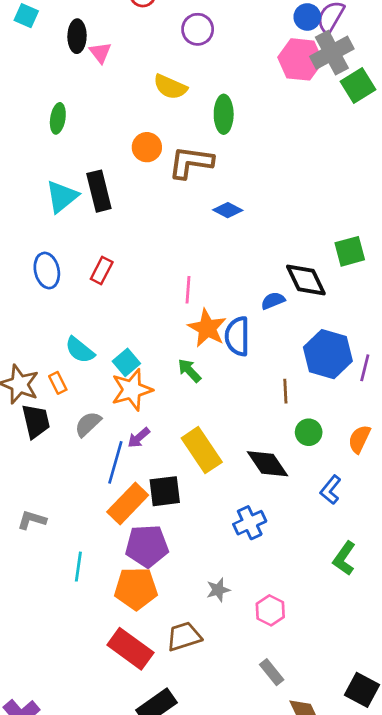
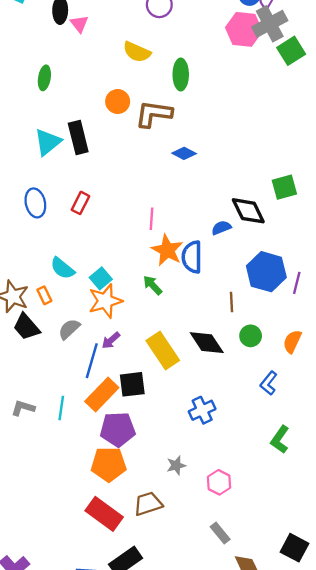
black trapezoid: (36, 421) -> (26, 327), turned 152
black diamond: (268, 464) -> (207, 343), moved
cyan line: (78, 567) -> (61, 408), moved

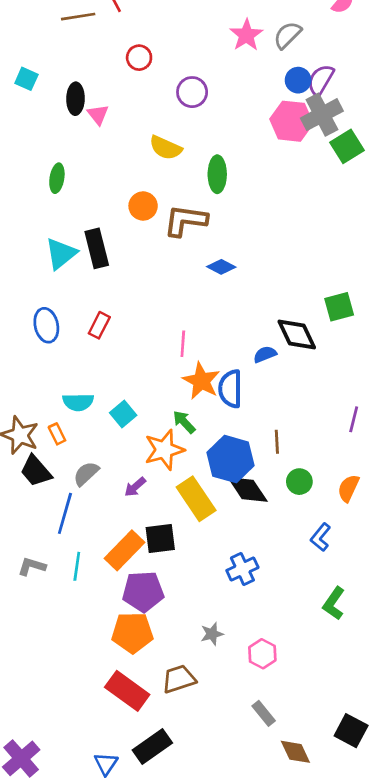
cyan semicircle: (62, 268) -> (78, 402), turned -40
blue hexagon: (266, 272) -> (230, 459), moved
orange star: (105, 301) -> (164, 450), moved
blue line: (92, 361) -> (65, 513), moved

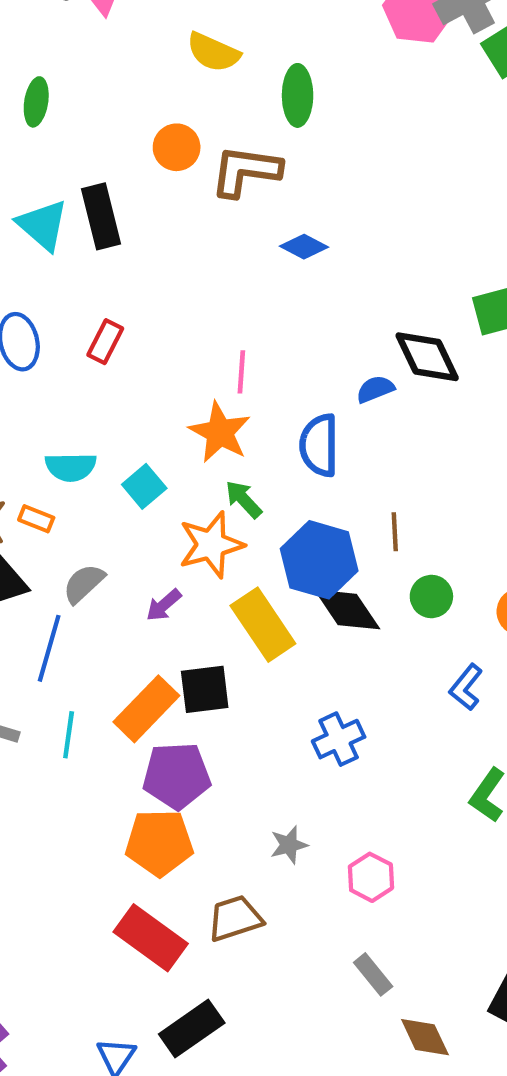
cyan triangle: (61, 254) -> (43, 225), turned -40
orange star: (201, 381) -> (220, 432), moved
orange rectangle: (57, 434) -> (36, 519), turned -42

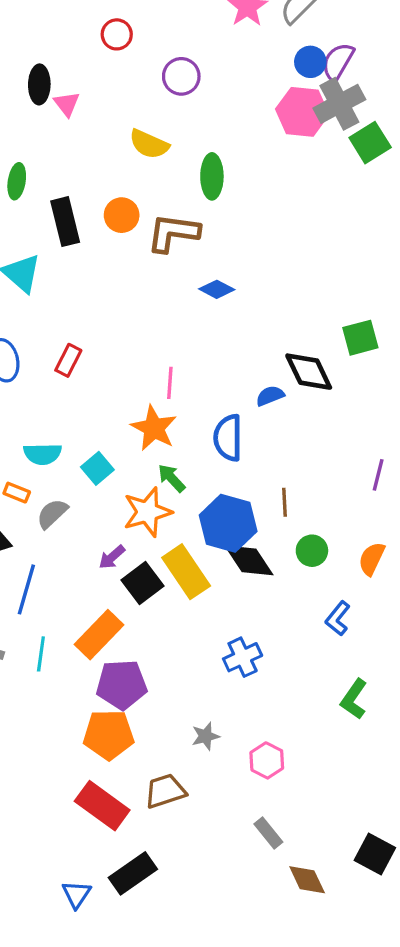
black rectangle: (101, 216) -> (65, 222), moved
gray semicircle: (84, 584) -> (52, 514), moved
black square: (205, 689) -> (143, 583), moved, turned -30

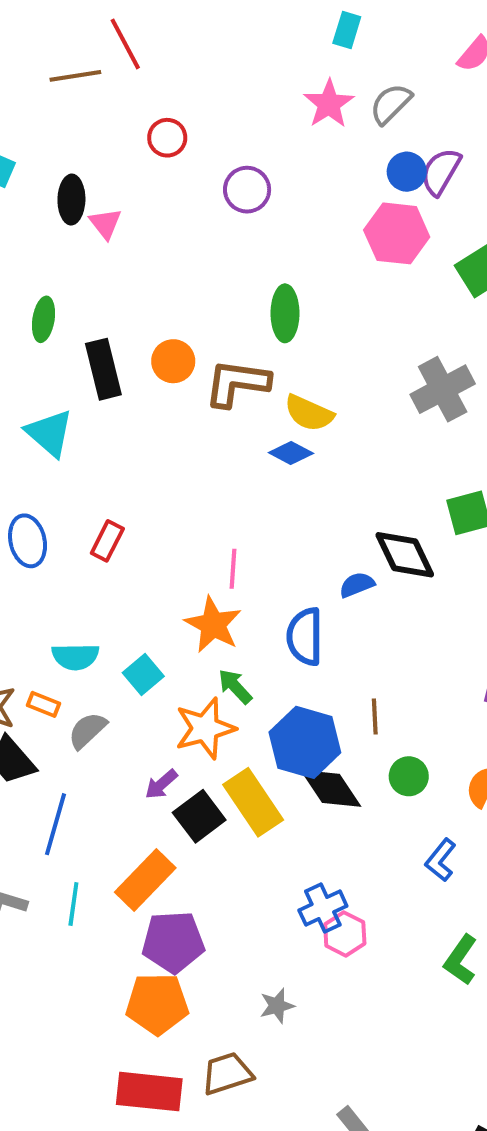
gray cross: (339, 104) -> (443, 389), moved
yellow semicircle: (149, 144) -> (309, 413), moved
pink hexagon: (267, 760) -> (345, 934), moved
red rectangle: (102, 806) -> (149, 1092), turned -30

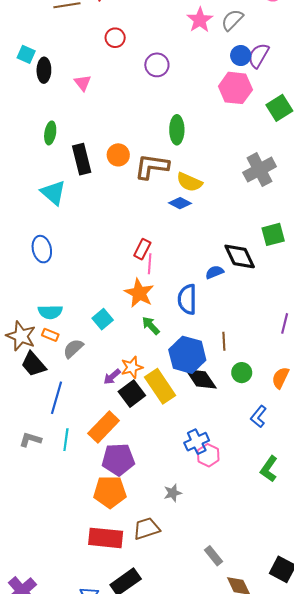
black ellipse: (71, 200) -> (44, 70), moved
red rectangle: (107, 541) -> (142, 249), moved
cyan semicircle: (75, 657) -> (50, 312), moved
orange star: (205, 728) -> (132, 367), moved, size x0.7

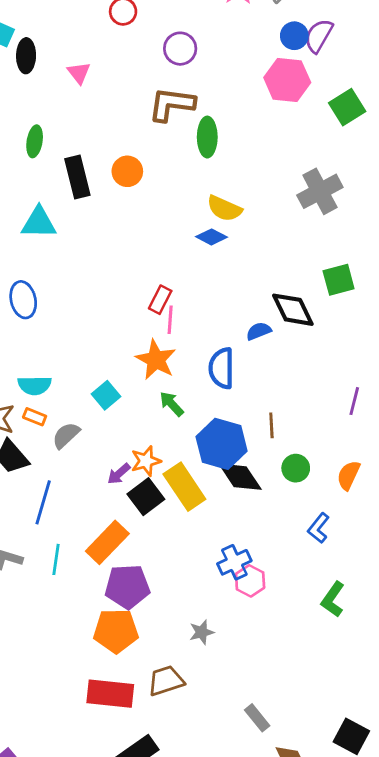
brown L-shape: (152, 166) -> (172, 104), moved
cyan triangle: (53, 193) -> (39, 223), turned -40

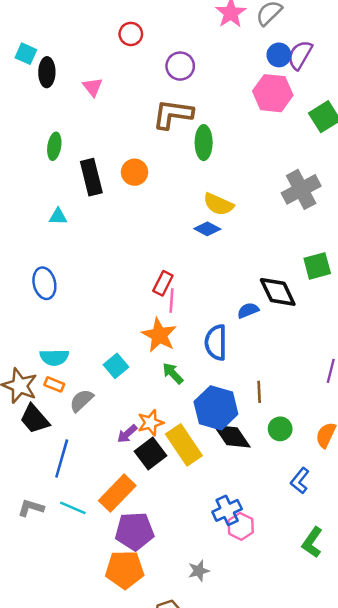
cyan triangle: (39, 223) -> (58, 217), size x0.6
cyan line: (56, 559) -> (73, 508), turned -75

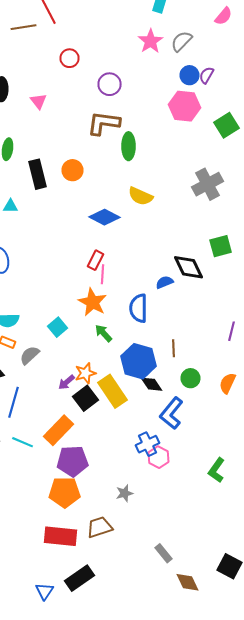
purple semicircle: (300, 55) -> (206, 75), size x0.7
blue diamond: (207, 229) -> (104, 217), moved, size x1.4
black diamond: (232, 436) -> (152, 384), size x0.7
blue L-shape: (300, 481) -> (172, 413), moved, size x1.5

